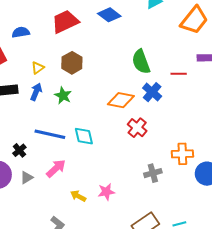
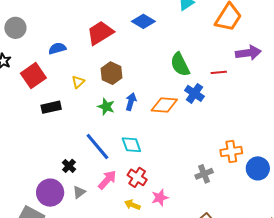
blue arrow: (36, 92) -> (131, 102), moved
red cross: (137, 128) -> (137, 177), moved
blue line: (50, 134) -> (97, 147), turned 44

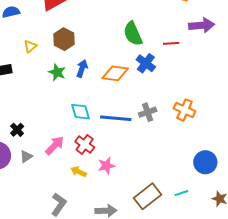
blue line: (97, 147) -> (116, 118), moved, turned -48
orange cross: (231, 152) -> (184, 110), moved, turned 30
blue circle: (258, 168) -> (205, 162), moved
gray cross: (204, 174) -> (148, 112), moved

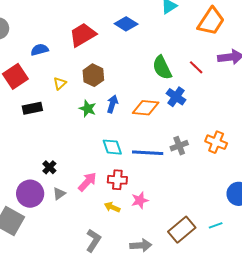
red line: (171, 43) -> (196, 67), moved, turned 49
red cross: (85, 144) -> (117, 180), turned -30

